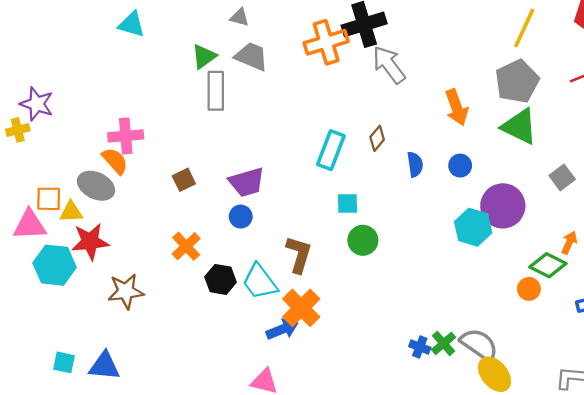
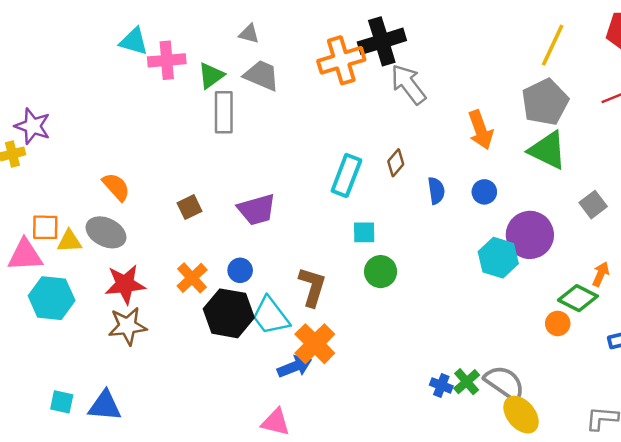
pink cross: (126, 136) -> (167, 60), moved
gray ellipse: (96, 186) -> (106, 232), moved
blue circle: (241, 217) -> (240, 270), moved
red star: (90, 241) -> (125, 284), moved
black hexagon: (221, 279) -> (229, 313), size x1.5

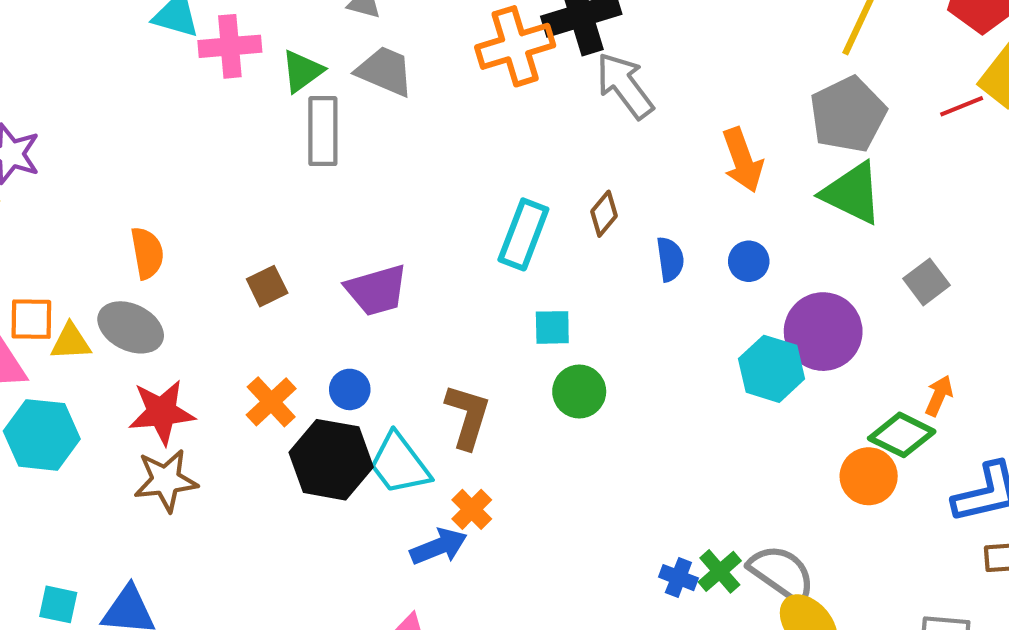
orange semicircle: (116, 187) -> (147, 253), turned 32
orange circle: (558, 323) -> (869, 476), size x1.4
orange cross: (315, 344) -> (472, 509), size x0.6

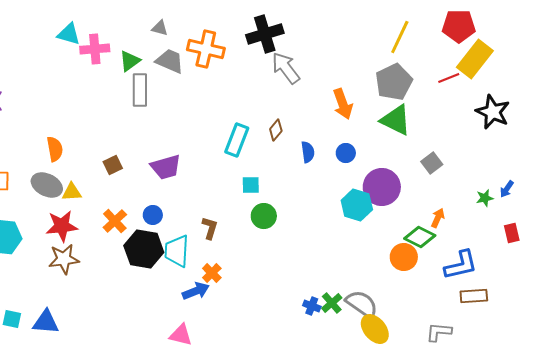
orange cross: (515, 46) -> (206, 49), moved, turned 30
yellow triangle: (71, 342) -> (72, 192), moved
brown L-shape: (468, 416) -> (210, 228), size x0.7
cyan trapezoid: (399, 464) -> (177, 251), turned 40

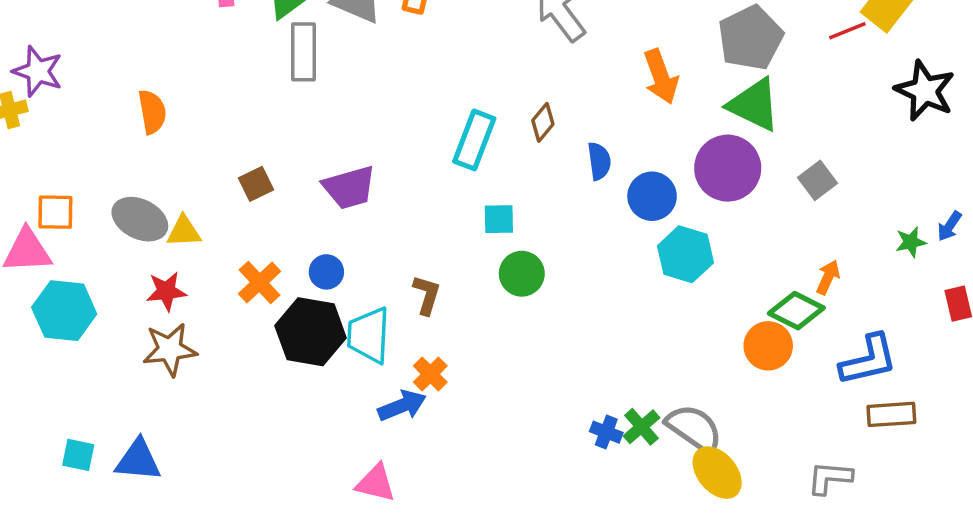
orange semicircle: (55, 149) -> (152, 112), moved
blue circle: (346, 153) -> (652, 196), moved, size x1.4
purple circle: (382, 187) -> (728, 168), moved
red star: (62, 226) -> (166, 291), size x0.7

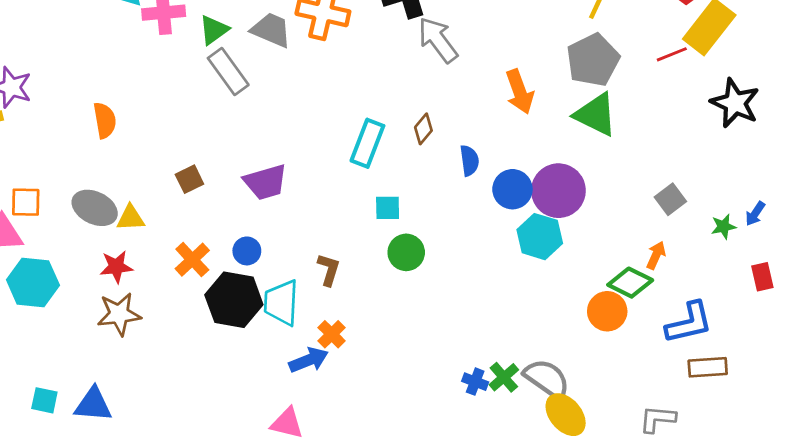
gray rectangle: (304, 52) -> (228, 71), turned -36
purple circle: (728, 168) -> (558, 191), moved
gray square: (817, 180) -> (670, 199), moved

